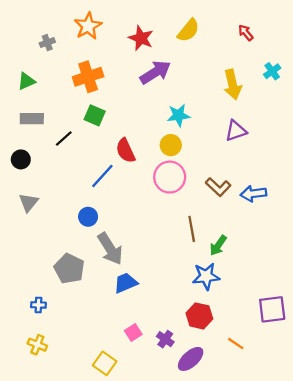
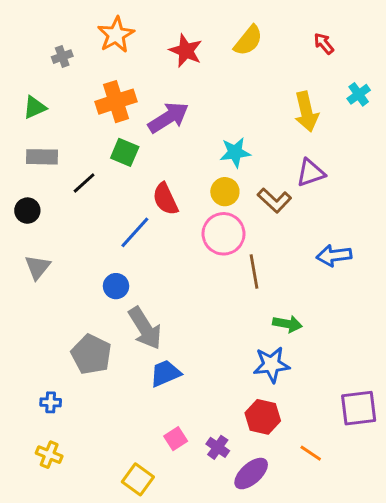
purple arrow: (155, 72) -> (168, 118), moved
brown L-shape: (218, 187) -> (274, 200), moved
brown line: (192, 229) -> (254, 272), moved
green arrow: (218, 245) -> (287, 324), turned -115

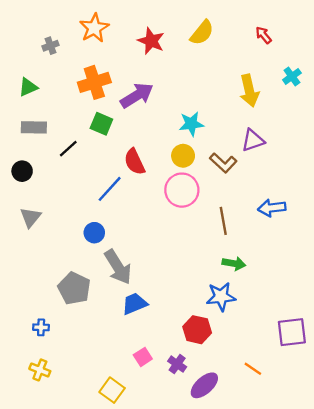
brown line: (254, 272) -> (223, 221), moved
red hexagon: (263, 417) -> (197, 330), moved

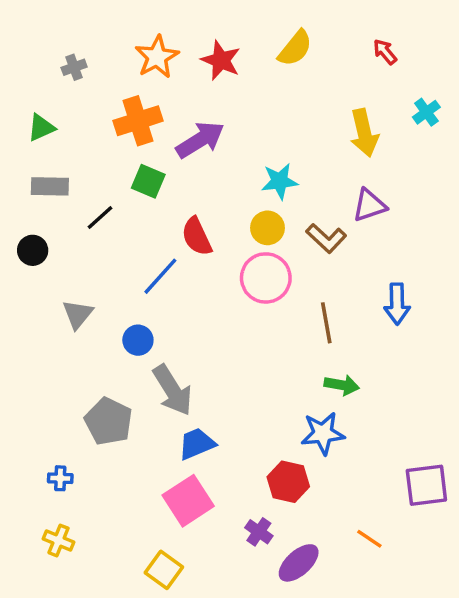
orange star: (94, 28) -> (157, 57), moved
blue arrow: (272, 208) -> (397, 304), turned -84
gray triangle: (30, 217) -> (78, 314), moved
pink square: (143, 357) -> (188, 501), moved, size x1.8

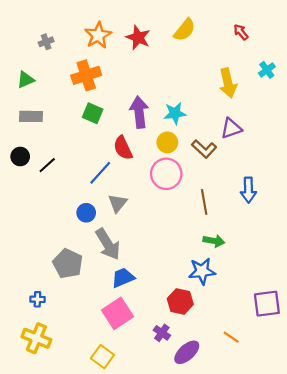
purple arrow: (200, 140) -> (139, 112), moved, turned -64
black line: (100, 217) -> (47, 165), moved
gray triangle: (78, 314) -> (118, 203), moved
yellow cross: (59, 540) -> (36, 338), size x1.5

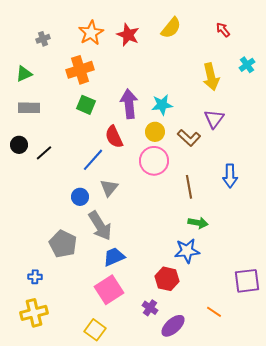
purple triangle: (231, 128) -> (214, 119), turned -35
yellow cross: (36, 338) -> (34, 313), turned -36

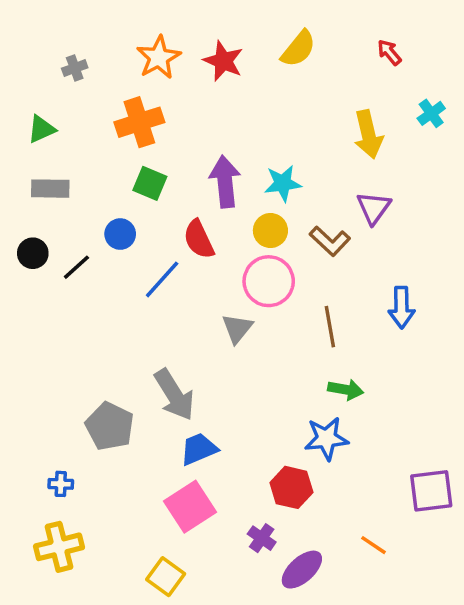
gray triangle: (109, 188) -> (237, 328), moved
blue circle: (80, 197) -> (120, 234), moved

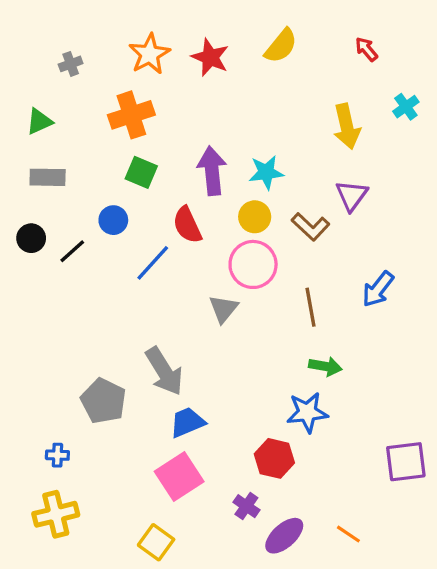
blue arrow: (402, 307) -> (378, 289), turned 39
orange line: (374, 545) -> (348, 534), moved

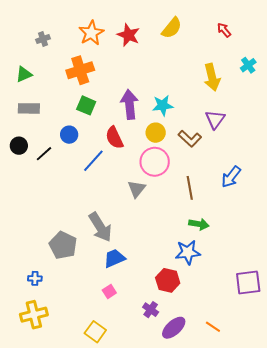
pink square: (179, 476) -> (109, 291), size x0.5

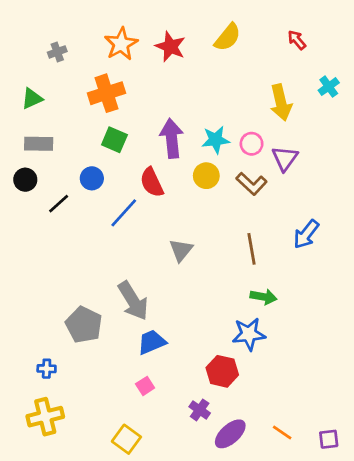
black circle: (19, 146) -> (25, 180), moved
pink circle: (155, 162) -> (252, 144), moved, size x0.6
purple square: (248, 282) -> (329, 439), moved, size x0.6

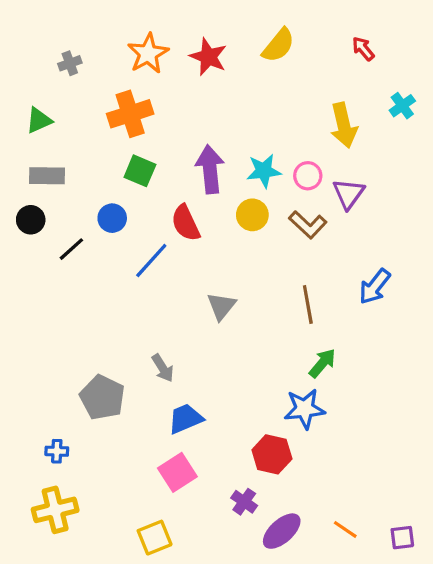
green arrow: (264, 297) -> (322, 363), turned -60
gray arrow: (133, 301) -> (163, 368), size x0.6
pink square: (145, 386) -> (177, 472), size x1.6
yellow square: (126, 439) -> (155, 538), turned 32

